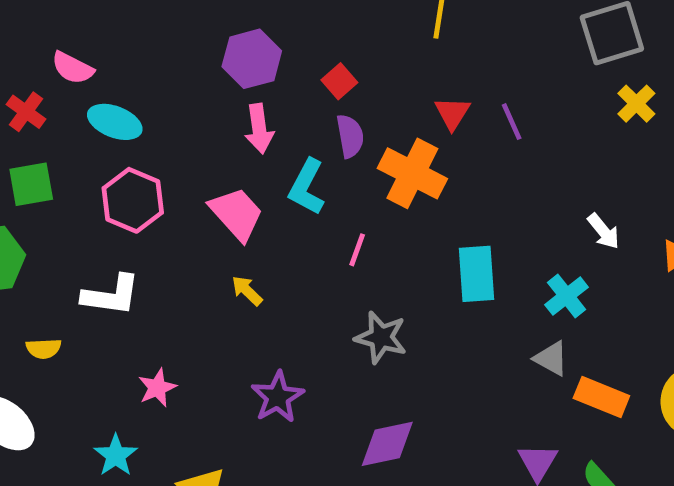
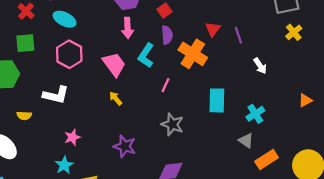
white arrow: (604, 231) -> (260, 66), moved
purple star: (278, 397) -> (125, 146), turned -30
orange rectangle: (601, 397) -> (267, 159), turned -60
cyan star: (116, 455) -> (64, 165), moved

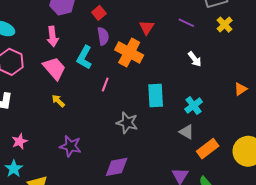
pink arrow: (128, 28) -> (53, 37), moved
purple line: (238, 35) -> (186, 23), moved, turned -42
gray star: (172, 124) -> (127, 123), moved

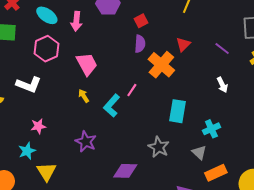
pink arrow: (53, 37) -> (76, 21), moved
cyan L-shape: (84, 57) -> (112, 106), moved
gray star: (127, 123) -> (159, 147), moved

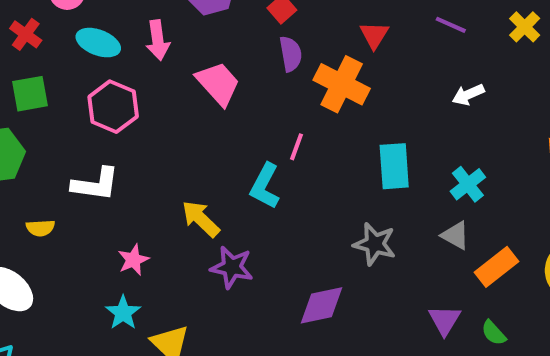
pink trapezoid: (87, 64) -> (218, 84), moved
white arrow: (222, 85) -> (468, 95), turned 105
yellow arrow: (84, 96) -> (201, 219), moved, size x1.5

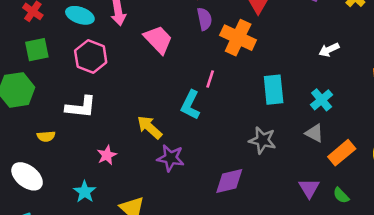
white arrow: (468, 95) -> (329, 50), moved
cyan star: (123, 313) -> (85, 192), moved

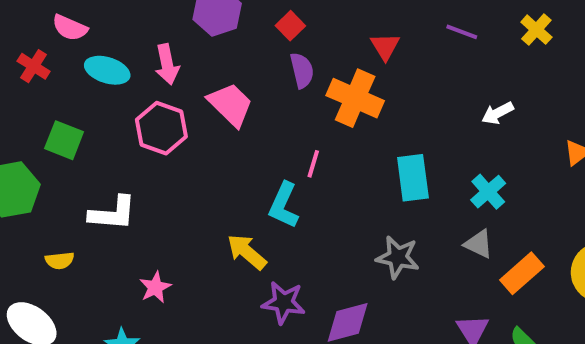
green square: (37, 50) -> (64, 140), moved, turned 35
pink hexagon: (91, 57) -> (161, 128), moved
yellow arrow: (150, 127) -> (247, 252), moved
purple star: (171, 158) -> (284, 303), moved

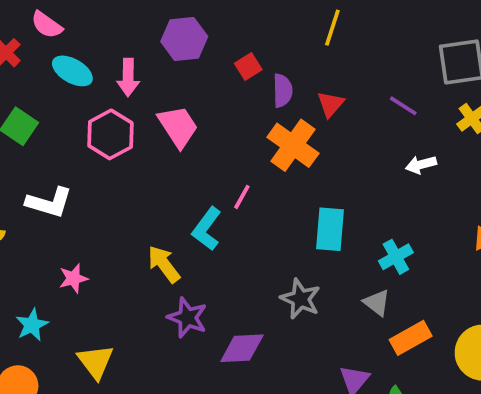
purple semicircle: (302, 70) -> (283, 91), moved
white arrow: (497, 113) -> (421, 165), moved

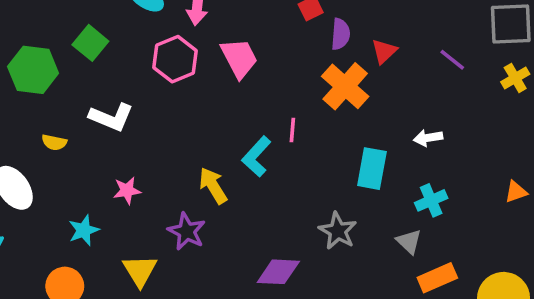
white arrow: (421, 165) -> (428, 138), moved
pink line: (242, 197) -> (292, 130), turned -30
purple star: (187, 318) -> (187, 231), moved

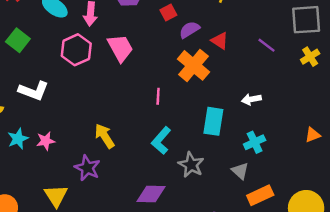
purple semicircle: (340, 34) -> (189, 30), turned -125
red triangle: (384, 51) -> (220, 41), turned -42
cyan L-shape: (256, 157) -> (161, 140), moved
cyan star: (84, 230) -> (18, 139), moved

